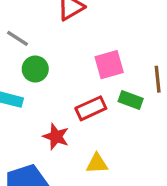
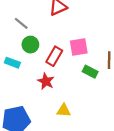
red rectangle: (91, 108) -> (54, 56), moved, turned -42
red star: (56, 137) -> (46, 81), moved

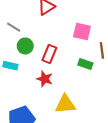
pink square: (79, 47) -> (82, 31), moved, turned 30
yellow triangle: (64, 110) -> (65, 104), size x1.5

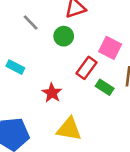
green circle: (25, 46) -> (64, 36), moved
red rectangle: (49, 54) -> (87, 68), moved

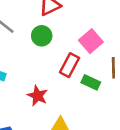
pink square: (110, 48) -> (91, 41), turned 30

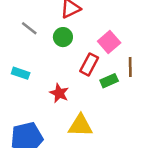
green rectangle: (91, 82) -> (109, 81), turned -49

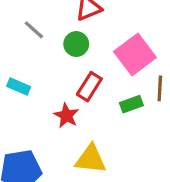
pink square: (109, 42) -> (135, 55), size x1.4
red rectangle: (89, 64) -> (89, 87), moved

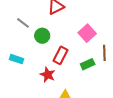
green circle: (76, 44) -> (42, 36), moved
pink square: (135, 55) -> (87, 33), size x0.7

